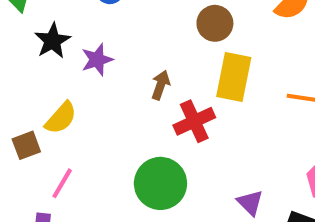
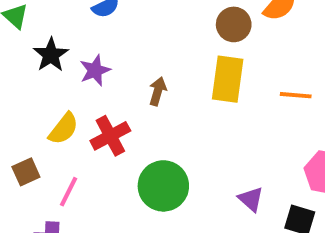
brown circle: (215, 23) -> (234, 24), moved
red cross: (194, 121) -> (110, 136), moved
brown square: (26, 145) -> (26, 172), moved

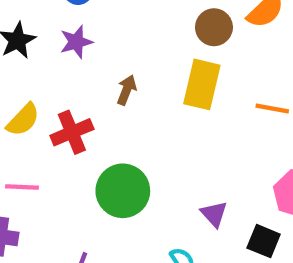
purple star: (95, 70) -> (76, 42), moved
pink line: (69, 192) -> (22, 187), turned 60

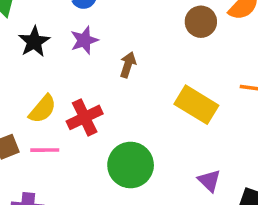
yellow rectangle: (202, 84) -> (196, 105), moved, turned -69
brown arrow: (127, 90) -> (128, 65), moved
pink line: (22, 187) -> (45, 150), moved

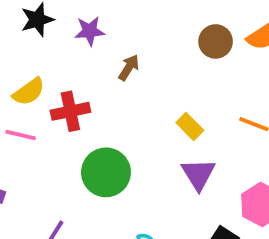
yellow rectangle: (196, 105) -> (190, 127), size x0.6
purple triangle: (209, 181) -> (198, 174), moved, size x1.4

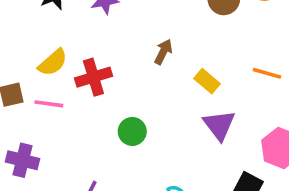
brown arrow: (129, 68) -> (163, 52), moved
green circle: (106, 172) -> (132, 131), size x0.6

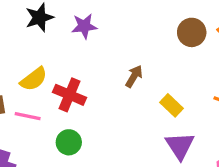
red cross: (93, 77) -> (69, 95), turned 36
green circle: (132, 131) -> (69, 142), moved

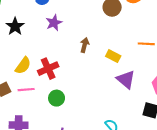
purple star: (84, 26) -> (54, 23), moved
red cross: (69, 95) -> (48, 69), turned -30

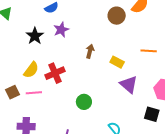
black star: (15, 26) -> (35, 36), moved
green circle: (57, 98) -> (84, 102), moved

